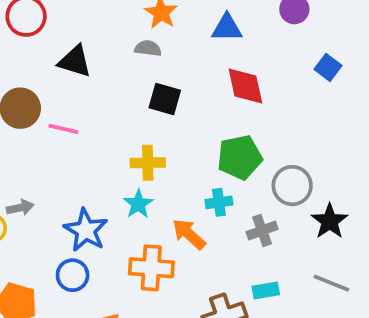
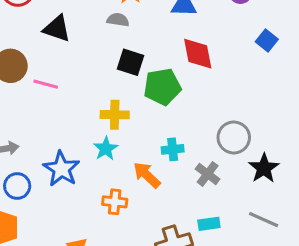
green pentagon: (240, 157) -> (162, 87), moved
gray cross: (262, 230) -> (208, 174), turned -35
orange cross: (151, 268) -> (115, 202), size x0.7
blue circle: (73, 275) -> (17, 186), moved

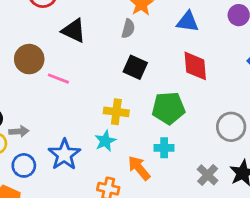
gray semicircle: (118, 20) -> (128, 29), turned 90
green pentagon: (162, 87) -> (168, 108), moved
gray circle: (234, 137) -> (231, 127), moved
gray cross: (208, 174) -> (208, 175), moved

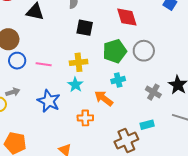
pink line: (58, 79) -> (44, 64), moved
gray circle: (231, 127) -> (144, 51), moved
blue circle: (24, 165) -> (17, 61), moved

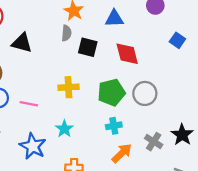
black square: (85, 28) -> (88, 47), moved
yellow cross: (79, 62) -> (69, 87), moved
orange arrow: (104, 98) -> (122, 153), moved, turned 96

